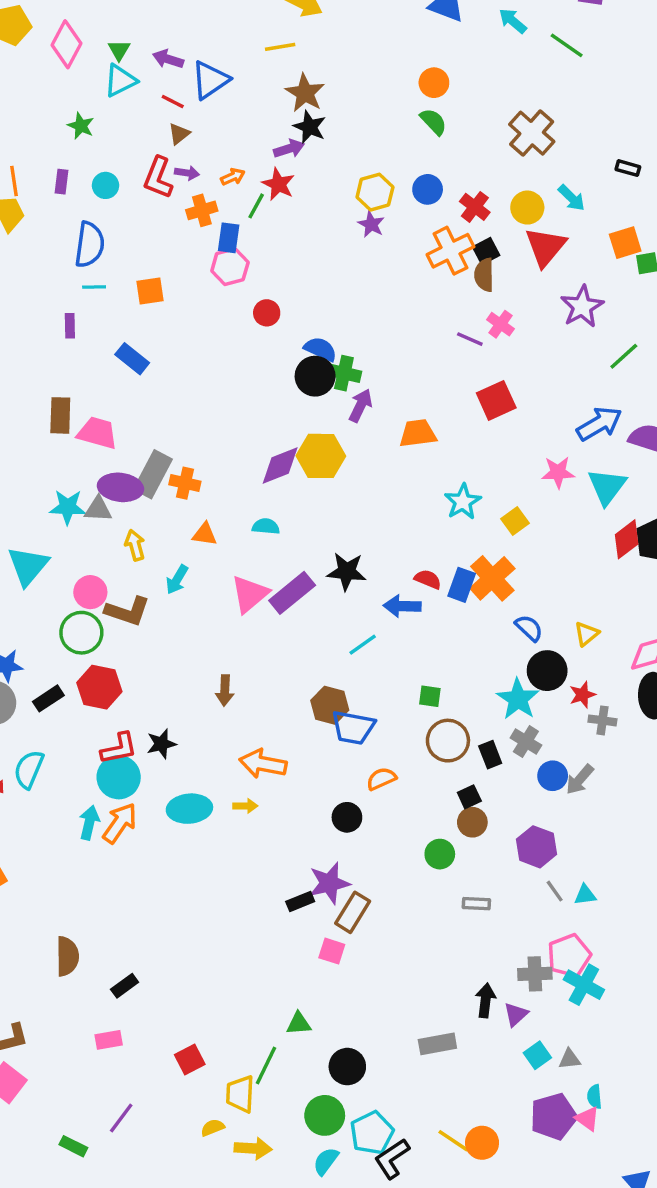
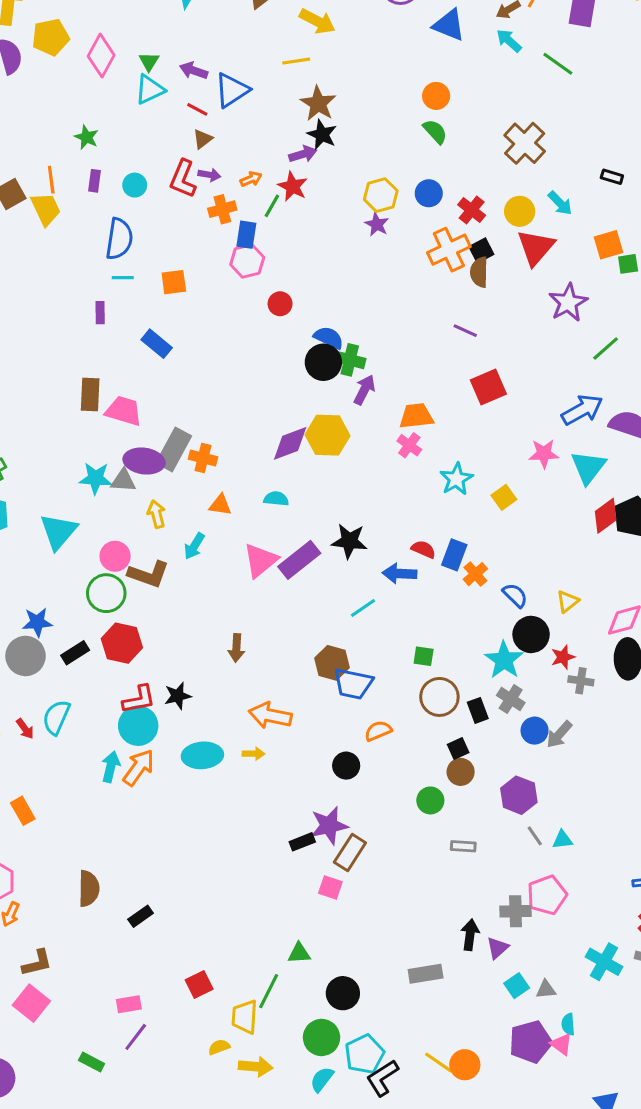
green star: (81, 126) -> (86, 137), moved
pink cross: (500, 324) -> (409, 445), moved
orange cross: (492, 578) -> (475, 574), moved, size x0.6
cyan cross: (584, 985) -> (604, 962), moved
pink rectangle: (109, 1040) -> (129, 1004), moved

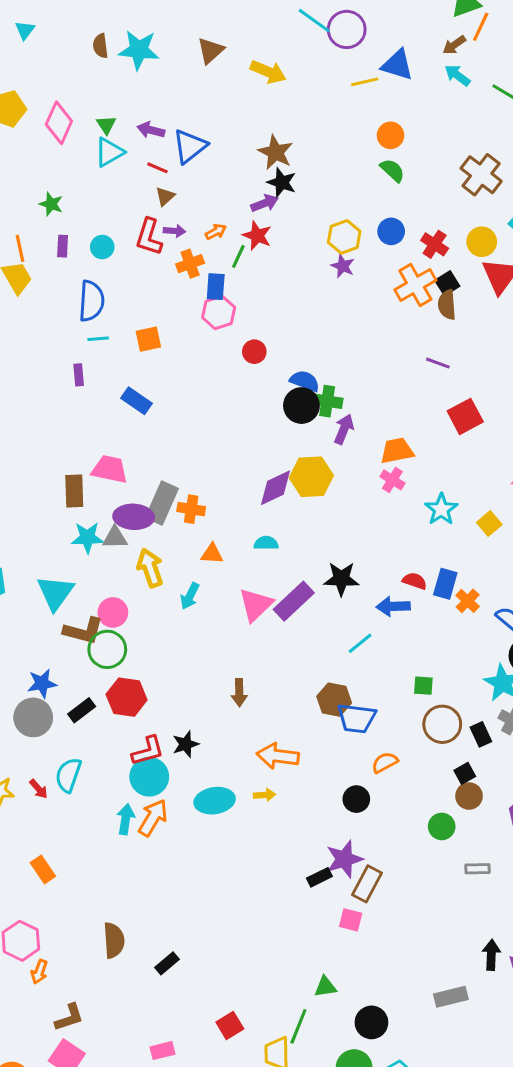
yellow line: (296, 61) -> (365, 82), moved
brown rectangle: (90, 394) -> (74, 491), moved
yellow arrow: (156, 514) -> (150, 568), size x1.4
brown L-shape: (149, 574) -> (83, 631), moved

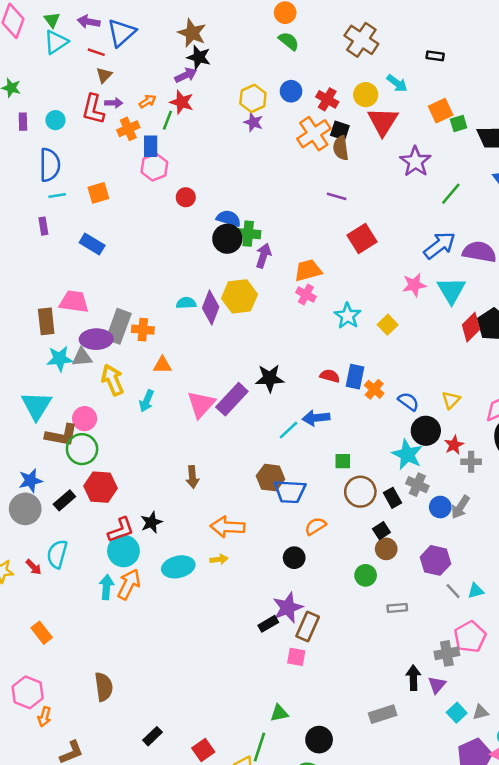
black square: (447, 283) -> (340, 131), turned -36
purple diamond: (275, 488) -> (211, 307), turned -40
cyan semicircle: (266, 543) -> (186, 303), moved
blue arrow: (393, 606) -> (316, 418), moved
black rectangle: (167, 963) -> (152, 736), moved

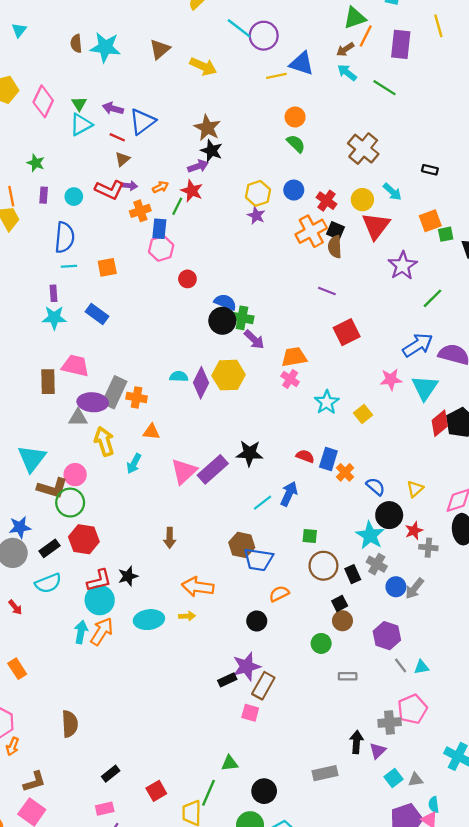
red L-shape: (93, 109) -> (110, 190), turned -84
purple arrow: (263, 256) -> (254, 340), turned 110
cyan star: (60, 359) -> (54, 318), moved
blue arrow: (316, 418) -> (289, 494), turned 115
cyan semicircle: (57, 554) -> (48, 583), moved, turned -132

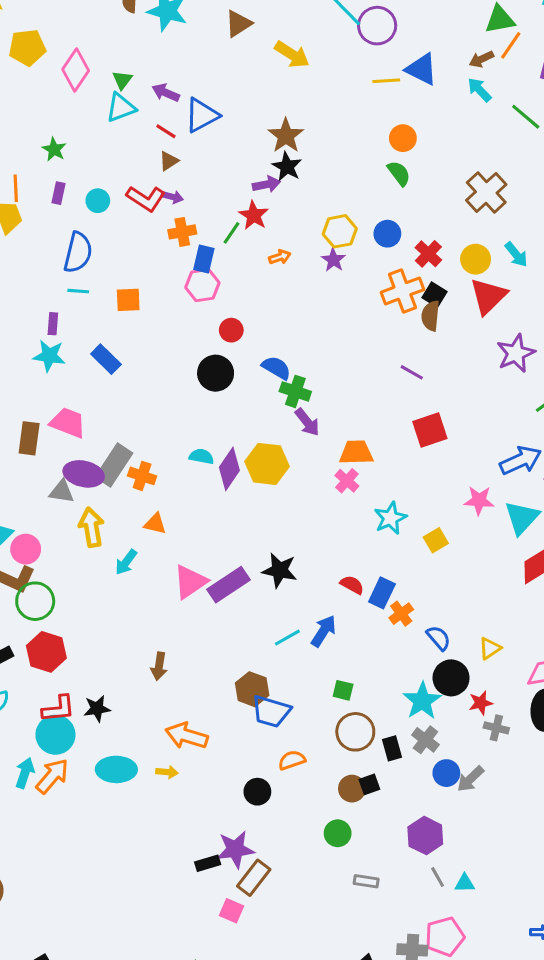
orange arrow: (160, 187) -> (280, 257), moved
black circle: (222, 321) -> (216, 373), moved
pink circle: (75, 475) -> (26, 549), moved
brown circle: (342, 621) -> (352, 789), moved

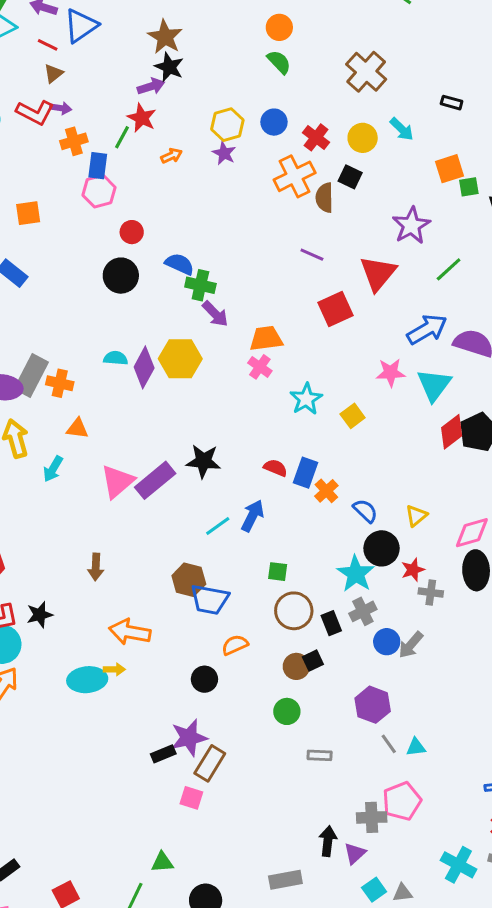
black square: (434, 295) -> (350, 177), moved
red triangle: (488, 296) -> (378, 273), moved
gray cross: (425, 740) -> (363, 611), turned 32
cyan ellipse: (116, 769) -> (87, 680), moved

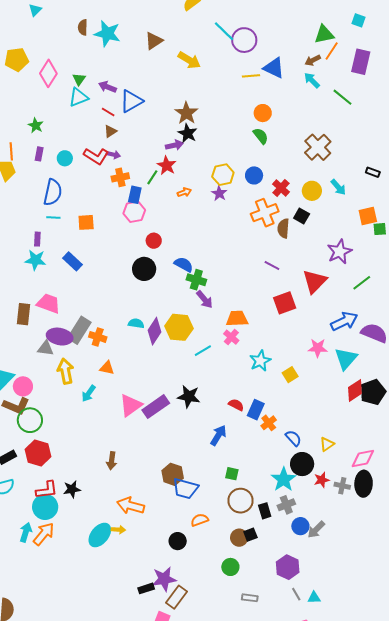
cyan line: (218, 526) -> (203, 351), moved
gray cross: (431, 592) -> (342, 486), moved
cyan ellipse: (87, 680) -> (100, 535), turned -50

